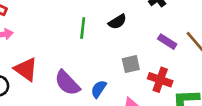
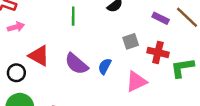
green line: (83, 28) -> (73, 16), moved

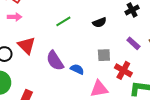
green line: (73, 16) -> (63, 21), turned 42
blue semicircle: (105, 66) -> (77, 69), turned 72

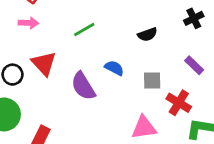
green line: (63, 21) -> (84, 30), moved
blue semicircle: (77, 69) -> (114, 68), moved

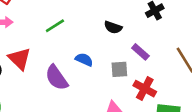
black semicircle: (147, 34) -> (113, 27), turned 42
purple rectangle: (194, 65) -> (140, 52), moved

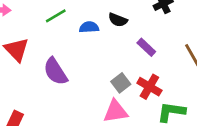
blue semicircle: (84, 60) -> (89, 27), moved, turned -30
gray square: (119, 69) -> (121, 83), moved, turned -36

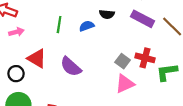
green line: (56, 16) -> (59, 25), turned -35
purple rectangle: (146, 47) -> (143, 19), moved, size x1.5

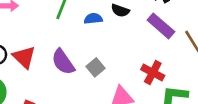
red triangle: (37, 58) -> (24, 57), moved
gray square: (123, 61) -> (95, 67), moved

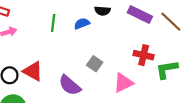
purple semicircle: (63, 62) -> (70, 85), moved

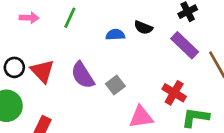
green line: (53, 23) -> (70, 18), moved
purple semicircle: (70, 85) -> (83, 75), moved

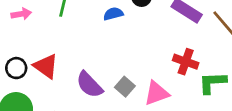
purple semicircle: (83, 75) -> (89, 85), moved
gray square: (115, 85) -> (125, 87), moved

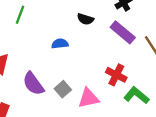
blue semicircle: (113, 14) -> (60, 44), moved
green L-shape: (212, 83) -> (136, 95), turned 35

